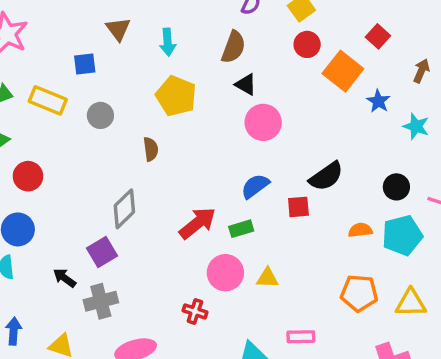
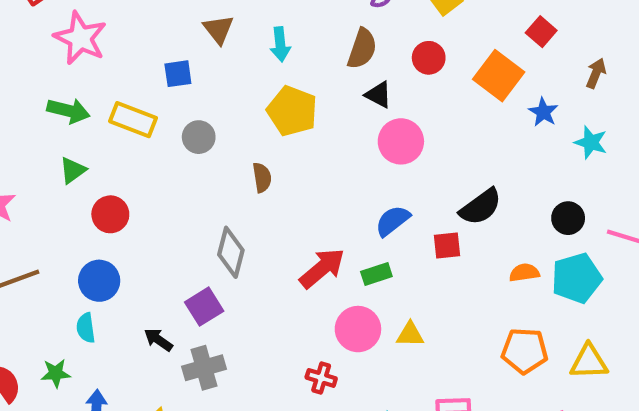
red circle: (307, 44) -> (429, 58), moved
gray diamond: (124, 209) -> (231, 252), turned -30

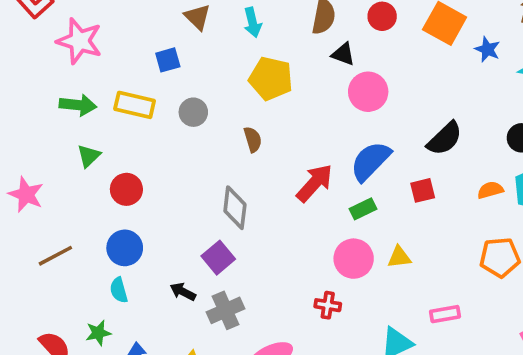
blue semicircle: (393, 221) -> (370, 161), size x1.4
red square: (447, 245) -> (423, 190), moved
red arrow: (322, 268) -> (315, 183), moved

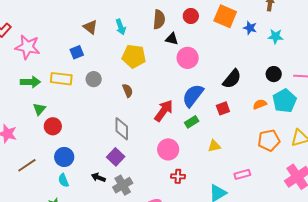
red circle: (126, 189) -> (53, 126), moved
pink circle: (354, 259) -> (168, 149), moved

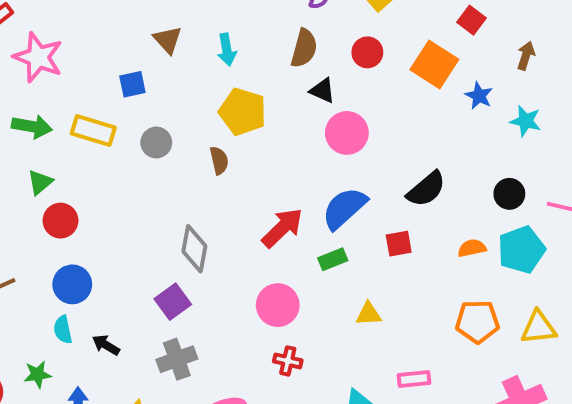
brown semicircle: (128, 91) -> (219, 160), moved
black arrow: (98, 177) -> (106, 345), moved

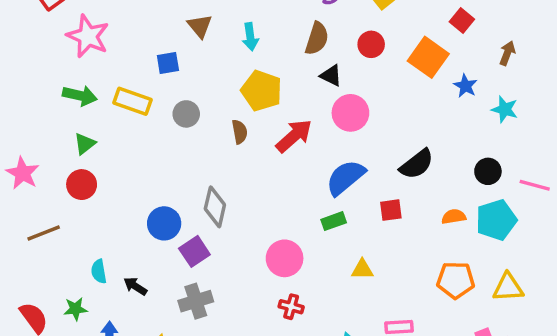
red circle: (61, 221) -> (82, 185), moved
red arrow: (282, 228) -> (294, 136), moved
blue circle: (72, 284) -> (164, 223), moved

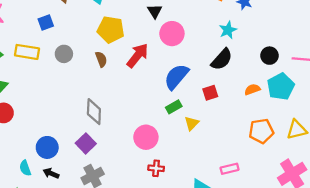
black triangle: (331, 75) -> (155, 11), turned 42
cyan star: (505, 109) -> (228, 30), moved, turned -30
blue circle: (164, 223) -> (47, 147), moved
yellow triangle: (362, 269) -> (192, 123), moved, turned -35

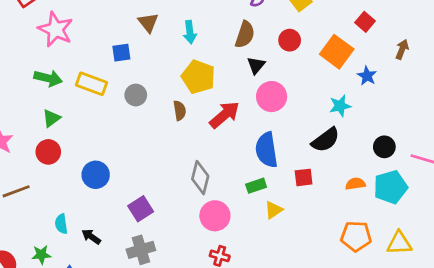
blue semicircle: (176, 77) -> (267, 150), turned -60
gray diamond: (94, 112) -> (200, 178), moved
blue circle: (47, 147) -> (96, 175), moved

